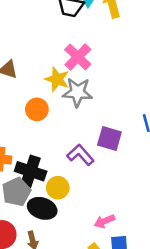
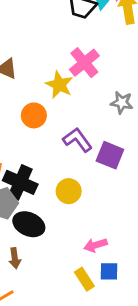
gray star: (78, 92) -> (122, 103), moved, size x0.7
purple L-shape: (80, 155) -> (78, 140), moved
yellow circle: (58, 188) -> (69, 191), moved

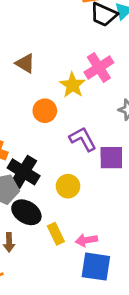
purple square: (110, 155) -> (111, 158), turned -30
blue square: (109, 271) -> (96, 267), size x1.6
yellow rectangle: (84, 279) -> (56, 234), moved

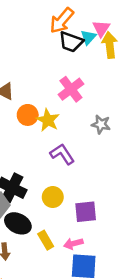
yellow star: (72, 85) -> (48, 120), moved
orange circle: (45, 111) -> (28, 115), moved
purple square: (111, 158) -> (86, 212), moved

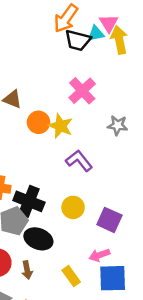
cyan triangle: (88, 37) -> (96, 34), turned 42
purple square: (86, 212) -> (109, 220), turned 35
yellow rectangle: (46, 240) -> (71, 276), moved

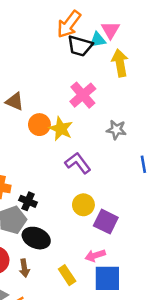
yellow arrow: (119, 40) -> (120, 63), moved
black cross: (29, 201) -> (28, 201), size x0.6
yellow circle: (73, 207) -> (83, 205), moved

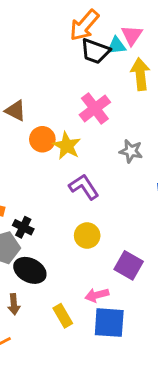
purple square: (106, 222) -> (129, 265), moved

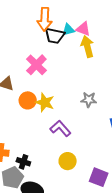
orange arrow: (84, 25) -> (45, 19), turned -30
pink triangle: (132, 35) -> (83, 29), moved, turned -35
pink cross: (95, 108) -> (36, 65), moved

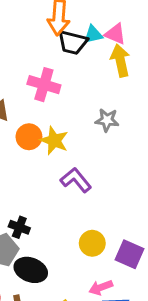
pink cross: (36, 65) -> (44, 85), turned -30
gray star: (89, 100) -> (107, 120), moved
yellow circle: (68, 161) -> (92, 243), moved

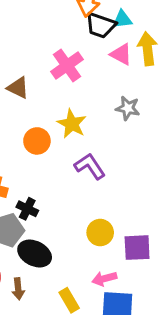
pink triangle: (115, 34) -> (121, 54), moved
pink cross: (44, 85) -> (67, 65), turned 32
orange circle: (29, 137) -> (37, 141), moved
purple square: (130, 254) -> (137, 248), turned -32

